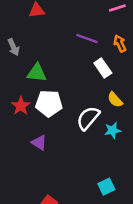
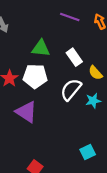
white rectangle: (103, 68) -> (74, 57), moved
green triangle: (37, 73) -> (41, 48), moved
purple triangle: (39, 143) -> (26, 112), size x1.5

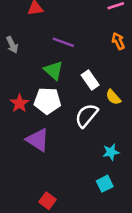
purple line: (70, 17) -> (63, 42), moved
green triangle: (41, 48) -> (54, 70), turned 36
cyan star: (93, 101) -> (111, 152), moved

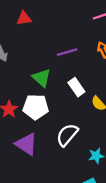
purple line: (63, 42) -> (67, 52), moved, turned -36
white semicircle: (86, 115) -> (67, 135), moved

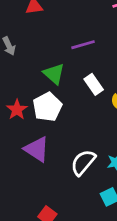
white pentagon: (36, 107) -> (47, 107), turned -30
white semicircle: (67, 135) -> (83, 162), moved

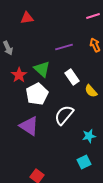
red star: (17, 110) -> (19, 75), moved
white semicircle: (83, 162) -> (64, 115), moved

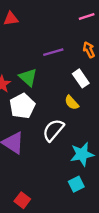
white rectangle: (72, 77) -> (81, 78), moved
yellow semicircle: (91, 91) -> (72, 103), moved
cyan star: (89, 136) -> (82, 154), size x1.5

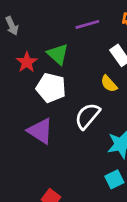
white pentagon: (22, 106) -> (51, 88), turned -30

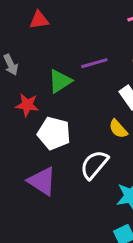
green triangle: (58, 54) -> (60, 81), moved, turned 45
red star: (27, 62) -> (27, 105), turned -30

